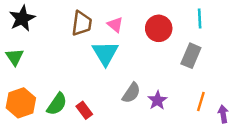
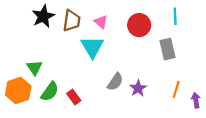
black star: (22, 18) -> (43, 16), moved
gray rectangle: (191, 56) -> (167, 49), turned -36
green triangle: (15, 57) -> (35, 68), moved

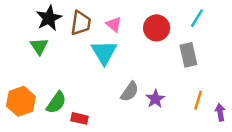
cyan line: (175, 16) -> (197, 18), turned 35
green triangle: (35, 68) -> (39, 46), moved
red rectangle: (74, 97) -> (80, 118), moved, turned -40

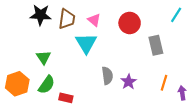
black star: (49, 18) -> (40, 15), turned 30
cyan line: (197, 18) -> (176, 15), moved
green triangle: (39, 46) -> (44, 57), moved
gray semicircle: (130, 92) -> (107, 76), turned -42

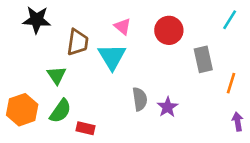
black star: (40, 15) -> (37, 20), moved
brown trapezoid: (67, 19) -> (78, 42), moved
orange line: (164, 83) -> (231, 83), moved

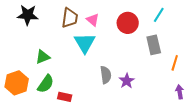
cyan line: (230, 20) -> (159, 15), moved
brown trapezoid: (78, 42) -> (70, 18), moved
green triangle: (56, 75) -> (43, 57), turned 42

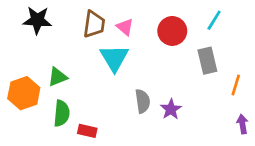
orange hexagon: (17, 83) -> (24, 93), moved
green semicircle: (46, 84) -> (62, 113), turned -30

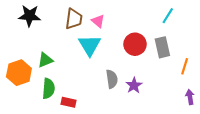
red circle: (172, 31) -> (135, 44), moved

